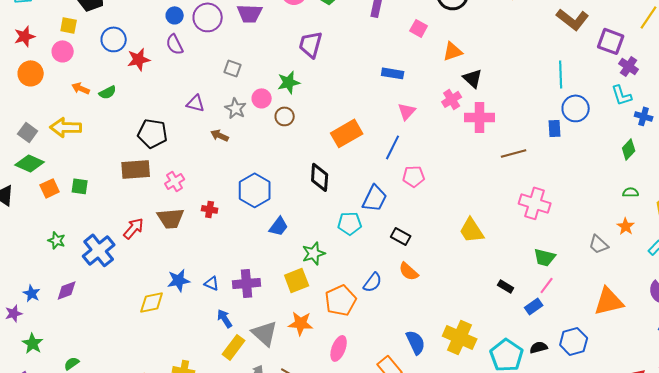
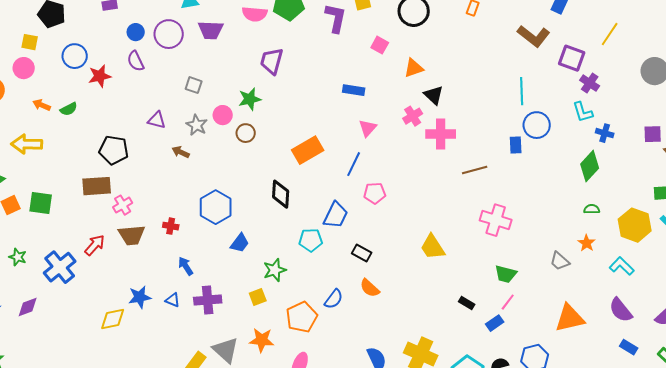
green diamond: (629, 149) -> (590, 166), size x1.4
pink cross: (175, 181) -> (123, 205), moved
green square: (80, 186) -> (41, 203), size x1.4
yellow square: (297, 280) -> (258, 297), size x0.7
blue arrow: (225, 318) -> (186, 266), moved

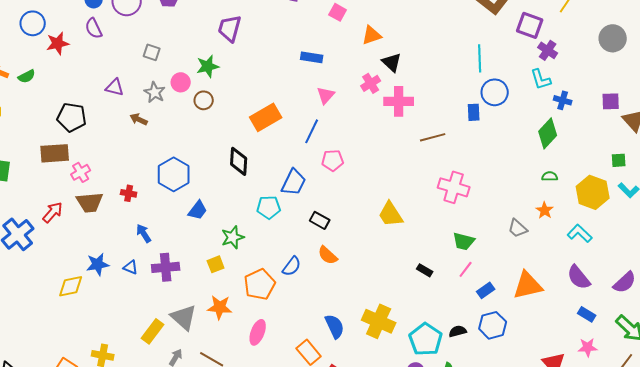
blue rectangle: (495, 323) -> (486, 290), moved

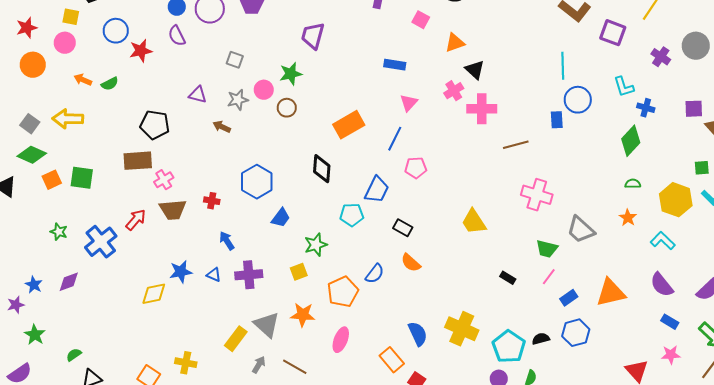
purple cross: (548, 50) -> (661, 57), moved
gray star: (155, 92) -> (238, 100), turned 30
gray trapezoid: (518, 228) -> (581, 230), moved, size x1.4

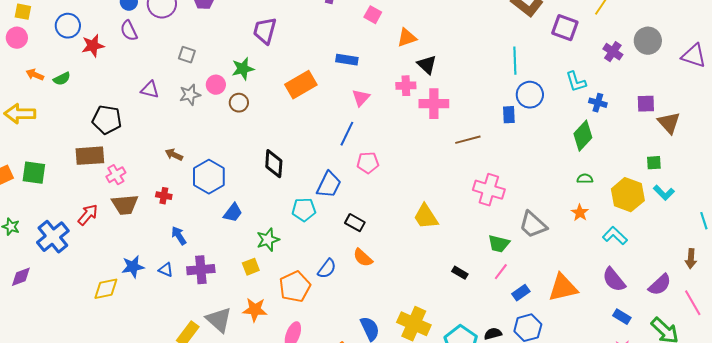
pink cross: (454, 91) -> (406, 86), turned 30
orange rectangle: (349, 125) -> (301, 85), moved
brown arrow: (222, 127) -> (174, 155), moved

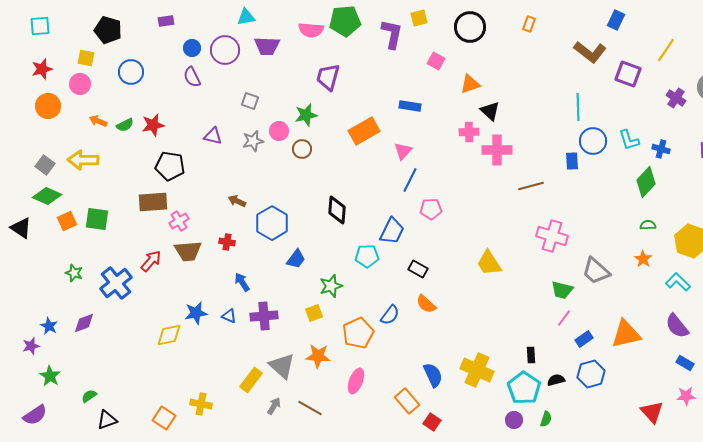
red star: (93, 46) -> (153, 125), moved
cyan L-shape: (576, 82) -> (629, 140), moved
pink triangle: (361, 98) -> (403, 151), moved
black rectangle: (460, 273) -> (531, 355), moved, turned 56

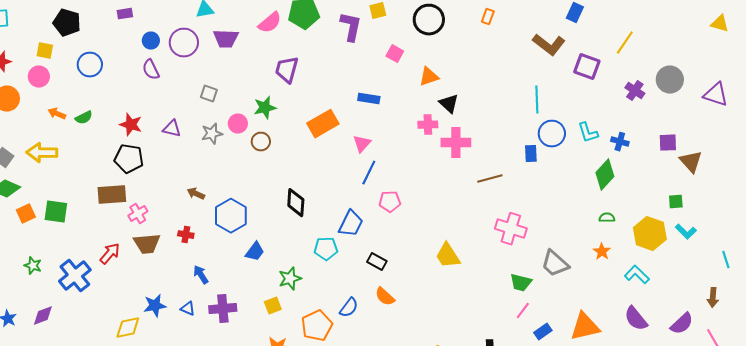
pink semicircle: (311, 30) -> (270, 23), turned -45
red star: (153, 125) -> (131, 125), moved, turned 30

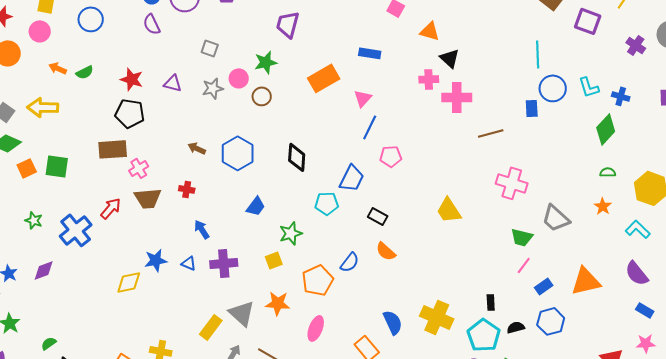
orange triangle: (429, 77) -> (430, 31), turned 35
blue hexagon: (231, 216) -> (238, 153), moved

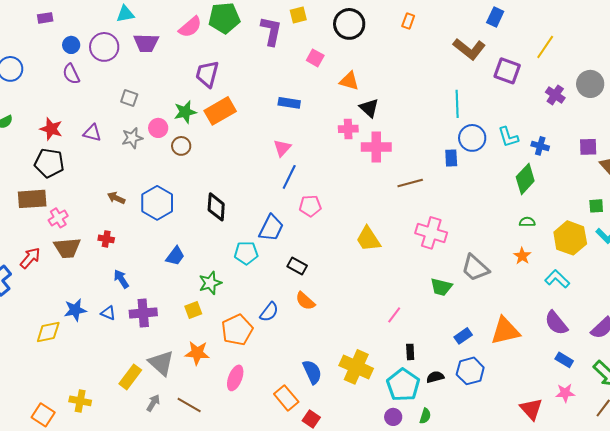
orange rectangle: (324, 78) -> (220, 111), moved
yellow trapezoid: (449, 210) -> (368, 239), moved
pink line: (524, 265) -> (394, 315), moved

